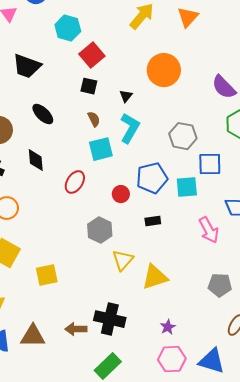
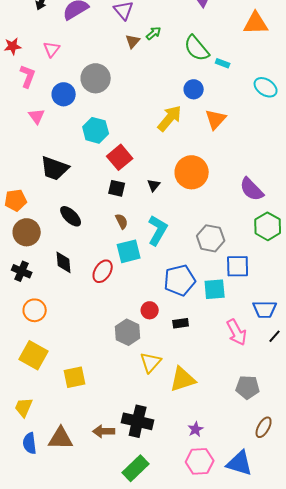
black triangle: (126, 96) -> (154, 185), moved
red ellipse: (75, 182) -> (103, 271), moved
red circle: (121, 194) -> (150, 310), moved

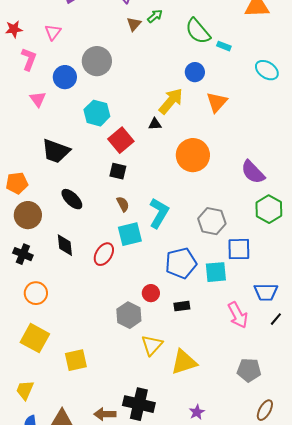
black triangle: (154, 185) -> (155, 124), moved, turned 48

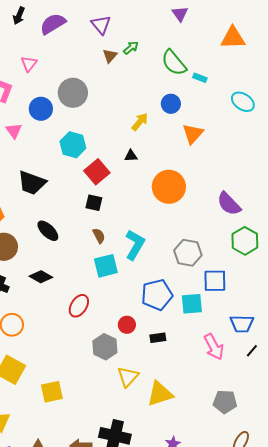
yellow arrow: (171, 101) -> (140, 122), moved, size x0.7
black diamond: (65, 245) -> (41, 277), turned -55
red ellipse: (104, 254) -> (79, 306), moved

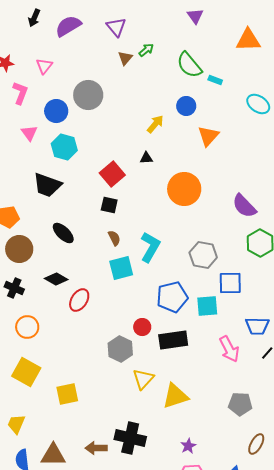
cyan hexagon: (73, 145) -> (64, 147), moved
red ellipse: (79, 306) -> (79, 300), moved
black rectangle: (158, 338) -> (173, 340), size x1.8

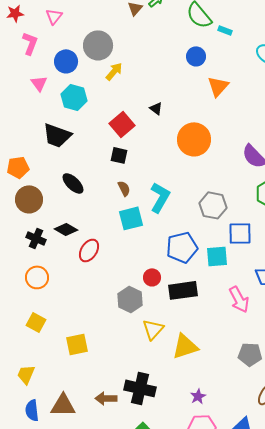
yellow arrow: (155, 124) -> (114, 71), moved
black triangle: (146, 158) -> (156, 108), turned 40
black cross: (14, 288) -> (36, 238), moved
yellow square: (26, 372) -> (36, 322), size x0.7

